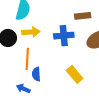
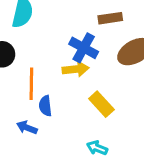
yellow arrow: (31, 32) -> (76, 69), moved
blue cross: (64, 36) -> (84, 48), turned 36

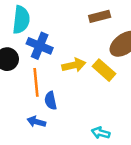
blue cross: (84, 48) -> (40, 46), moved
yellow rectangle: (101, 104) -> (104, 70), moved

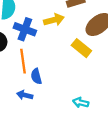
yellow arrow: (74, 65) -> (54, 20), moved

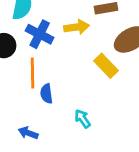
blue arrow: (25, 95) -> (28, 133), moved
cyan arrow: (81, 103) -> (83, 119), moved, turned 35

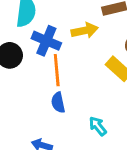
orange line: (33, 73) -> (57, 70), moved

